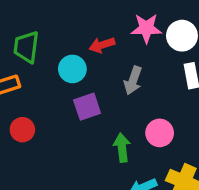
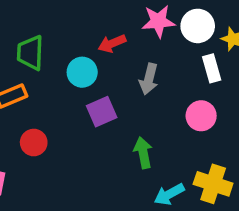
pink circle: (160, 133) -> (201, 116), moved

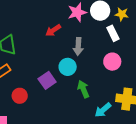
cyan circle: (82, 72) -> (68, 67), moved
purple square: (102, 112) -> (47, 80), moved

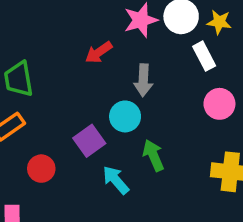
pink circle: (112, 62) -> (219, 104), moved
cyan arrow: (103, 110) -> (116, 180), moved, turned 90

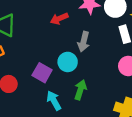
purple square: (89, 141) -> (42, 73), turned -36
green arrow: (153, 155) -> (80, 90), turned 30

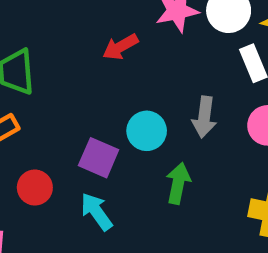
gray arrow: (84, 42) -> (204, 117), moved
cyan arrow: (54, 101) -> (96, 212), moved

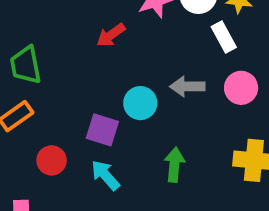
gray arrow: (204, 117) -> (187, 86), turned 88
green arrow: (178, 183) -> (174, 165), moved

